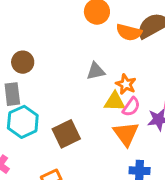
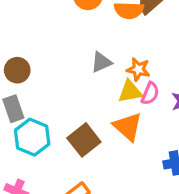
orange triangle: (126, 134) -> (128, 127), moved

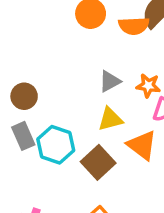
yellow triangle: (130, 92) -> (110, 119), moved
cyan hexagon: (32, 137) -> (56, 145), moved

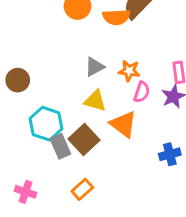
yellow triangle: (110, 119) -> (95, 101), turned 30
gray rectangle: (23, 136) -> (60, 146), moved

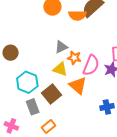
orange star: (129, 71) -> (74, 58), moved
pink semicircle: (142, 92) -> (91, 65), size x1.5
gray rectangle: (60, 146) -> (33, 107), moved

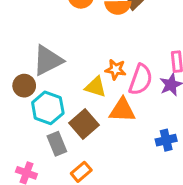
gray triangle: (61, 47) -> (48, 60), moved, size x1.6
brown circle: (11, 53) -> (24, 86), moved
orange triangle: (78, 86) -> (122, 110), turned -36

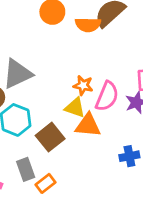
yellow triangle: (96, 87) -> (75, 108), moved
gray rectangle: (57, 144) -> (26, 169), moved

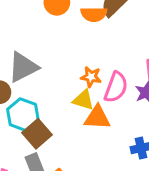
brown square: (50, 137) -> (37, 134), moved

